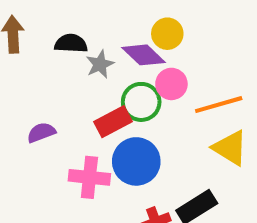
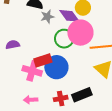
pink circle: (171, 84) -> (80, 33), size x1.6
red rectangle: (113, 122) -> (43, 60), moved

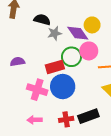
pink circle: (80, 33) -> (89, 51), size x0.7
red rectangle: (43, 60) -> (55, 67), moved

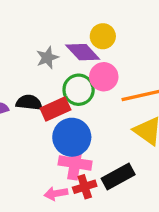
black semicircle: (42, 20) -> (29, 103), moved
pink cross: (37, 90) -> (75, 163), moved
pink arrow: (35, 120) -> (56, 193), moved

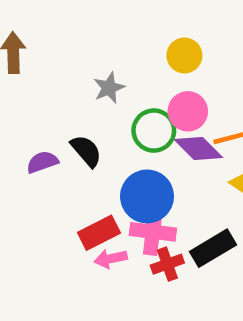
purple diamond: (83, 52) -> (198, 148), moved
black semicircle: (29, 103) -> (86, 151), turned 45
red rectangle: (55, 109) -> (99, 233), moved
pink arrow: (56, 193) -> (111, 259), moved

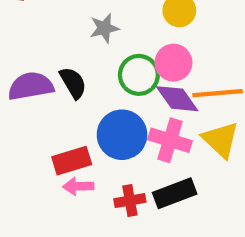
purple semicircle: (42, 162) -> (31, 86), size x1.5
pink cross: (153, 232) -> (170, 140), moved

